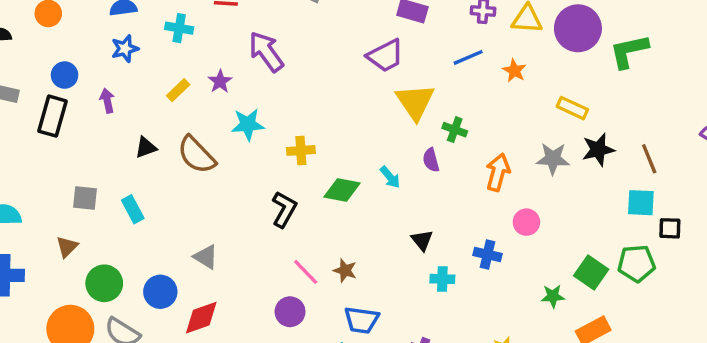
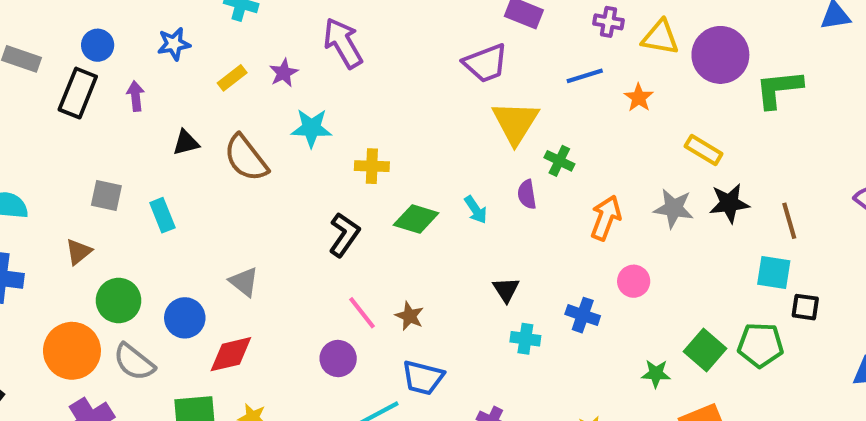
blue star: (125, 49) -> (174, 44), moved
purple arrow: (107, 101) -> (136, 96), moved

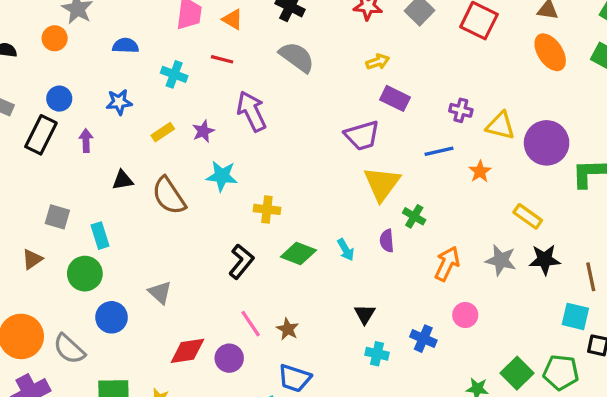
green circle: (119, 300) -> (85, 274), moved
red diamond: (231, 354) -> (187, 351), moved

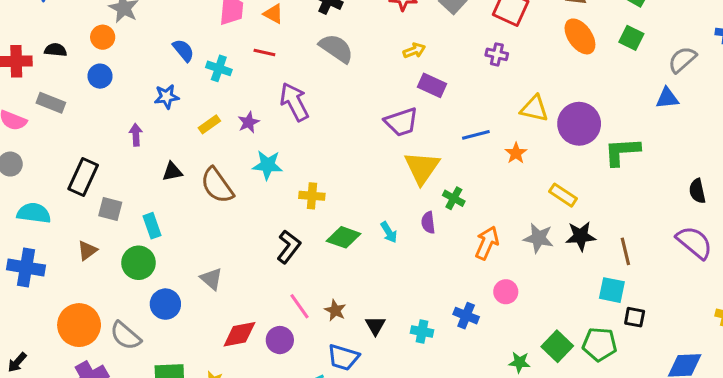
blue semicircle: (126, 46) -> (183, 50), moved, turned 50
blue circle: (59, 99) -> (100, 76), moved
purple cross: (461, 110) -> (497, 54), moved
black rectangle: (41, 135) -> (83, 177), moved
black triangle: (365, 314) -> (375, 326), moved

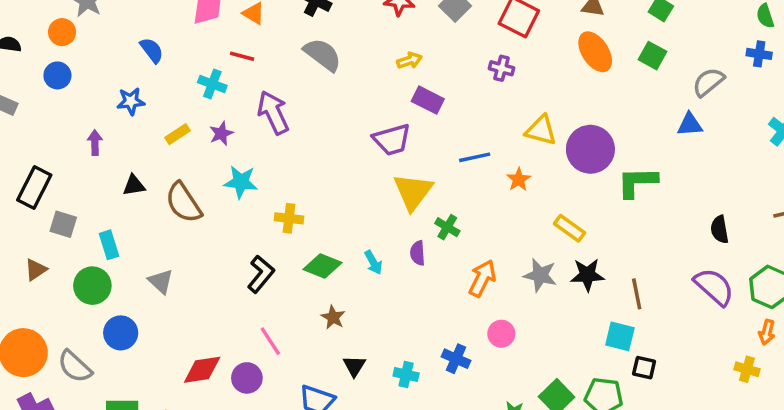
cyan cross: (219, 68) -> (212, 84), moved
gray triangle: (211, 279) -> (161, 281), moved
brown star: (335, 310) -> (333, 317), moved

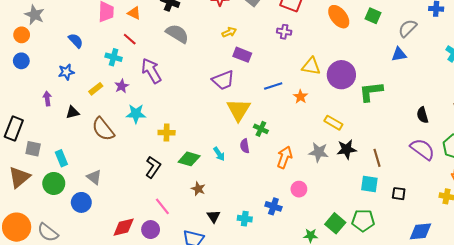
red line: (242, 56) -> (130, 39), turned 32
black triangle: (134, 185) -> (73, 112), moved
brown triangle: (36, 270) -> (19, 177), size x1.6
blue circle: (121, 333) -> (81, 202), moved
black square: (644, 368) -> (399, 194), moved

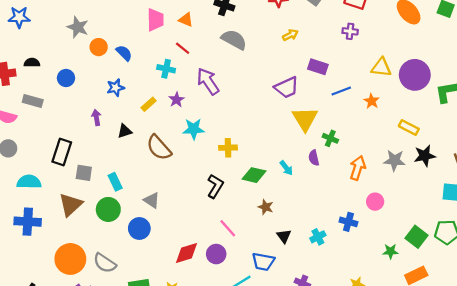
orange circle: (22, 35) -> (99, 47), moved
purple rectangle: (242, 55) -> (318, 67), moved
cyan cross: (245, 219) -> (318, 237), turned -32

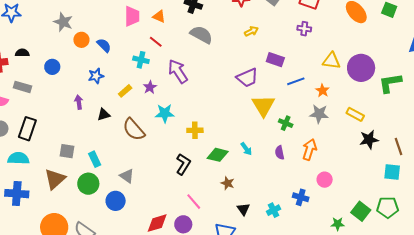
black rectangle: (62, 152) -> (27, 129), moved
purple semicircle: (314, 158) -> (280, 153), moved
gray star: (394, 160) -> (319, 114), moved

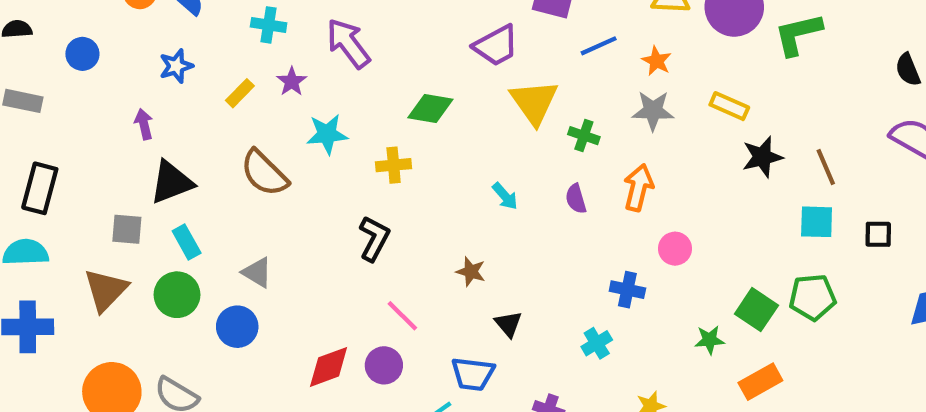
black triangle: (104, 114) -> (171, 182), moved, size x1.6
green diamond: (218, 155) -> (430, 109), moved
cyan cross: (274, 210) -> (597, 343), moved

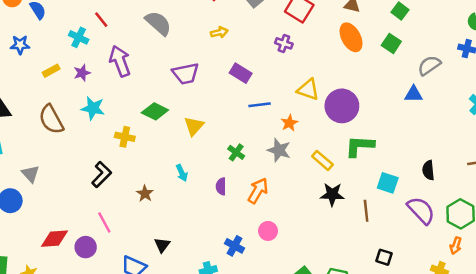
green L-shape: (798, 34) -> (360, 146), moved
purple trapezoid: (496, 46) -> (186, 74), moved
yellow triangle: (534, 102) -> (194, 126), moved, size x0.7
cyan square: (817, 222) -> (388, 183), moved
brown star: (471, 272) -> (145, 194), moved

